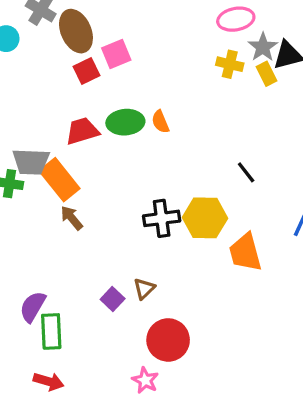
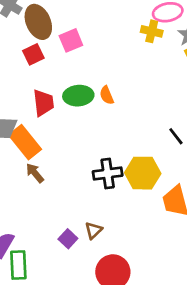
yellow cross: (230, 64) -> (152, 31), moved
red square: (86, 71) -> (33, 54), moved
red trapezoid: (82, 131) -> (43, 103), turned 100

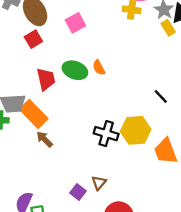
pink square: (71, 40) -> (75, 23), moved
green ellipse: (78, 96) -> (75, 70), turned 30
black cross: (108, 174) -> (106, 134), turned 30

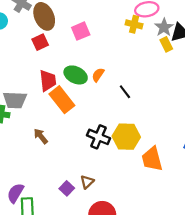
orange semicircle: (99, 68) -> (98, 75), turned 56
black line: (161, 96) -> (125, 92), moved
orange rectangle: (34, 114) -> (62, 100), moved

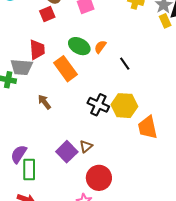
red trapezoid: (48, 81) -> (37, 50), moved
purple square: (67, 188) -> (67, 152), size x1.5

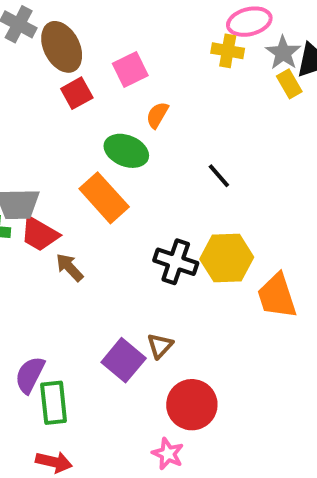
red square: (47, 14) -> (77, 93), moved
orange semicircle: (100, 47) -> (157, 115), moved
red trapezoid: (37, 50) -> (40, 234), moved, turned 130

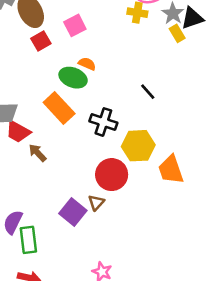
orange semicircle: (157, 115) -> (87, 64), moved, turned 84
black line: (219, 176) -> (148, 92), moved
black cross: (176, 262) -> (103, 122), moved
red circle: (192, 405) -> (112, 175), moved

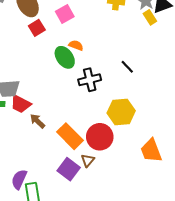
green ellipse: (73, 78) -> (65, 57), turned 35
orange rectangle: (59, 108) -> (70, 136), moved
black cross: (103, 122) -> (90, 80), moved, turned -30
orange trapezoid: (171, 170) -> (151, 151), moved

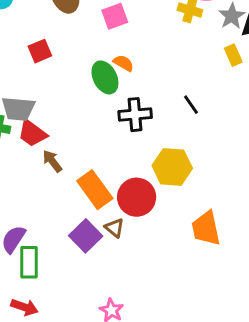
yellow rectangle: (150, 17) -> (233, 55), moved
red square: (37, 28) -> (40, 51), moved
brown triangle: (88, 160) -> (114, 228), turned -40

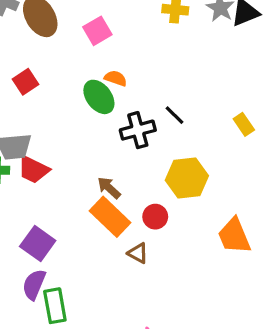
yellow rectangle: (233, 55) -> (244, 124), moved
black line: (191, 105) -> (174, 115), moved
brown arrow: (52, 161) -> (109, 188), moved
red circle: (137, 197) -> (155, 217), size x0.6
purple square: (86, 236) -> (38, 243), moved

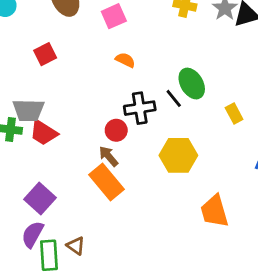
green ellipse: (99, 97) -> (192, 84), moved
red circle: (155, 217) -> (116, 130), moved
brown triangle: (138, 253) -> (76, 246), moved

